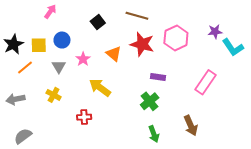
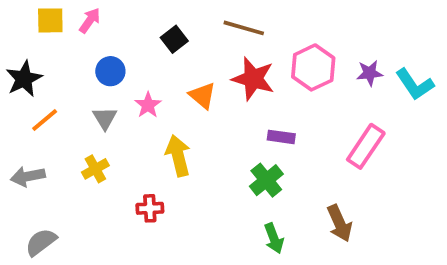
purple star: (215, 32) -> (370, 73), moved
yellow square: (39, 45) -> (50, 20), moved
yellow arrow: (100, 88) -> (178, 156), turned 40
yellow cross: (54, 95) -> (95, 169), turned 32

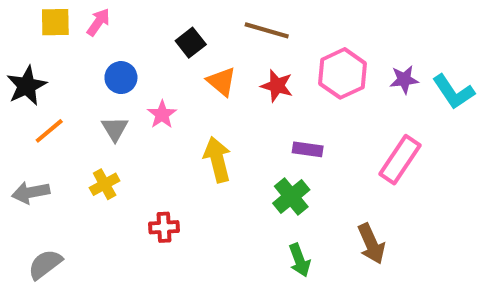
red star: (253, 79) -> (277, 86), size x0.7
orange triangle: (202, 96) -> (222, 82), moved
yellow arrow: (178, 156) -> (217, 160), moved

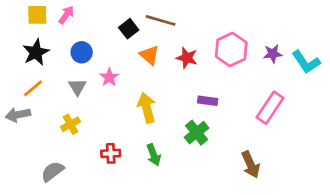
brown line: (267, 30) -> (161, 20), moved
black star: (27, 86) -> (36, 52), moved
gray arrow: (31, 192) -> (18, 115), moved
green arrow: (299, 260) -> (154, 155), moved
gray semicircle: (45, 264) -> (53, 171), moved

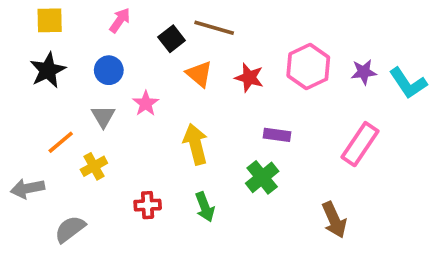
pink arrow: (66, 15) -> (120, 20), moved
orange line: (33, 88) -> (61, 142), moved
gray arrow: (18, 115) -> (27, 188), moved

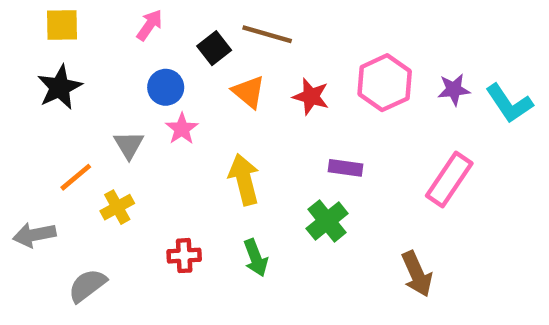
blue circle: (109, 70) -> (166, 87), moved

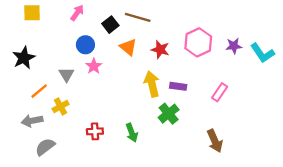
black star: (60, 87) -> (24, 58), moved
yellow arrow: (244, 179) -> (152, 84), moved
pink rectangle: (449, 179) -> (220, 92), moved, size x0.7
gray arrow: (34, 235) -> (32, 121), moved

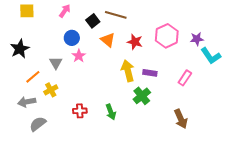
cyan L-shape: (262, 53) -> (211, 56), moved

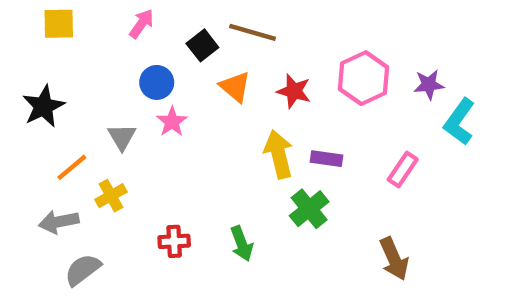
cyan L-shape: (211, 56) -> (459, 122), turned 70

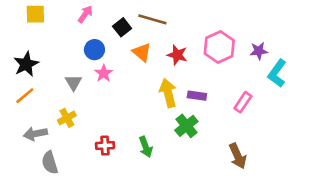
orange line: (72, 167) -> (25, 96), moved
gray semicircle: (83, 270) -> (50, 163), turned -70

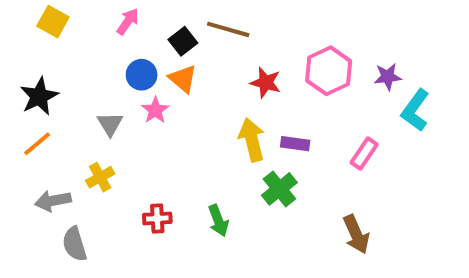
yellow square: (35, 14) -> (53, 22), turned 30
orange triangle: (142, 52) -> (183, 79), moved

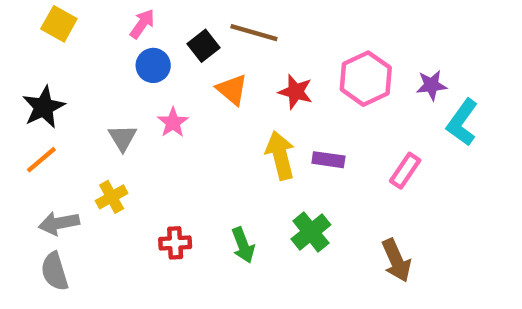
blue circle: (142, 75) -> (153, 65), moved
orange triangle: (183, 79) -> (232, 90), moved
green cross: (279, 189) -> (311, 232), moved
gray semicircle: (75, 244) -> (55, 271), moved

